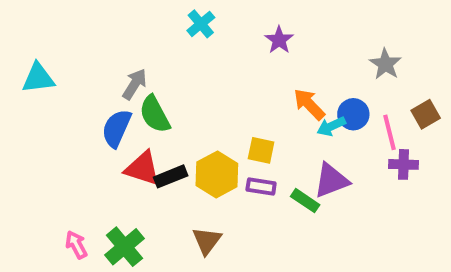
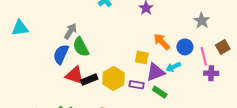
cyan arrow: (331, 126) -> (173, 67), moved
yellow square: (261, 150) -> (142, 57), moved
purple triangle: (331, 180) -> (155, 72), moved

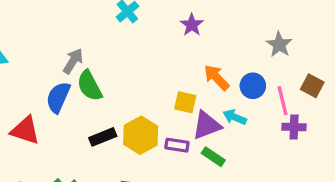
brown square: (223, 47) -> (312, 86), turned -32
cyan arrow: (173, 67) -> (235, 117), turned 48
red triangle: (75, 75) -> (25, 130), moved

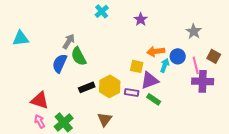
orange arrow: (217, 78) -> (156, 51), turned -54
cyan arrow: (235, 117) -> (165, 65), moved, turned 88
purple cross: (294, 127) -> (203, 81), size x1.5
red triangle: (25, 130) -> (40, 100), moved

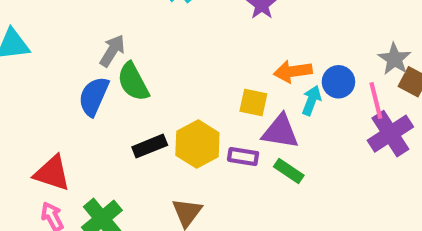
gray star: (194, 31) -> (394, 59), moved
purple triangle: (150, 80) -> (280, 132), turned 30
purple cross: (203, 81) -> (390, 134), turned -35

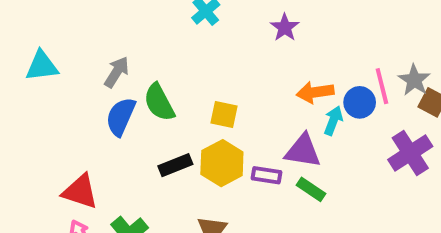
gray arrow: (112, 51) -> (117, 72), moved
pink line: (376, 100) -> (382, 86), moved
yellow square: (253, 103) -> (224, 115), moved

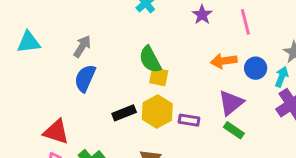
pink line: (382, 86) -> (245, 22), moved
green semicircle: (159, 102) -> (150, 59), moved
cyan arrow: (333, 121) -> (282, 77), moved
purple triangle: (303, 151) -> (231, 103), moved, turned -48
green rectangle: (311, 189) -> (234, 130), moved

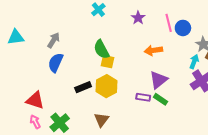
blue circle: (256, 68) -> (183, 28), moved
purple rectangle: (189, 120) -> (143, 97), moved

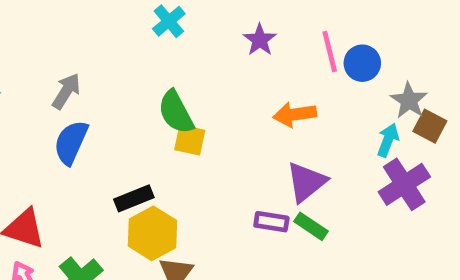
yellow hexagon: (107, 86) -> (153, 233), moved

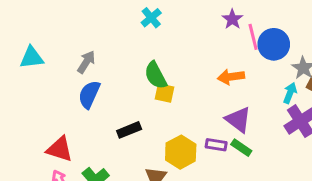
purple star: (260, 40) -> (232, 19), moved
blue circle: (362, 63) -> (274, 44), size x1.4
purple triangle: (306, 182) -> (238, 120), turned -44
yellow hexagon: (153, 233) -> (181, 152), moved

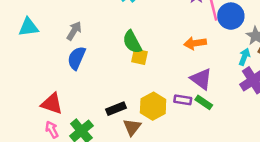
black rectangle: (129, 130) -> (116, 109), moved

